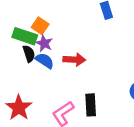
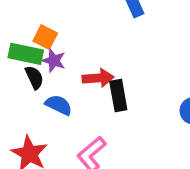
blue semicircle: (45, 61) -> (59, 105), moved
black rectangle: (91, 105) -> (118, 96), moved

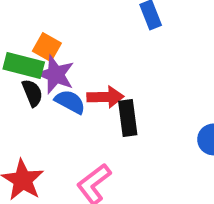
purple star: (54, 61) -> (56, 75), size x1.4
blue semicircle: (59, 105) -> (70, 102), moved

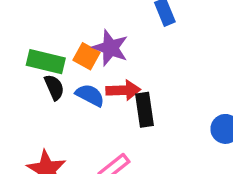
orange square: (47, 47) -> (87, 56), moved
purple star: (56, 75) -> (110, 48), moved

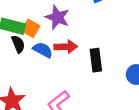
orange square: (87, 56) -> (31, 28), moved
black rectangle: (145, 110) -> (96, 60), moved

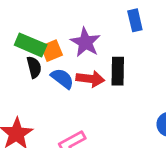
orange square: (31, 28) -> (52, 51), turned 30
black rectangle: (96, 60) -> (118, 71), moved

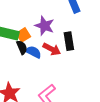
black semicircle: (34, 67) -> (22, 47), moved
red arrow: (90, 79) -> (52, 49), turned 30

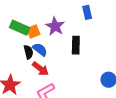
black semicircle: (22, 47) -> (28, 52), moved
red arrow: (52, 49) -> (40, 69), moved

